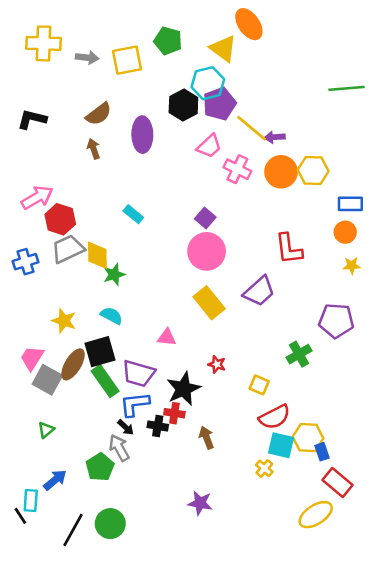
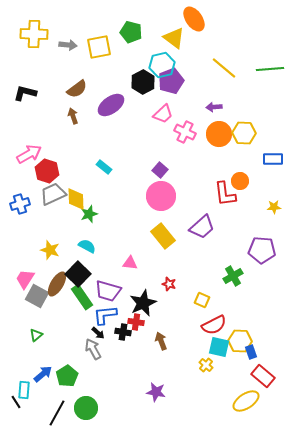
yellow line: (251, 128) -> (224, 68), moved
purple ellipse: (142, 135) -> (111, 105), turned 56
orange circle: (345, 232) -> (240, 181), moved
black square: (100, 352) -> (78, 274), turned -30
green pentagon: (100, 467) -> (67, 376), moved

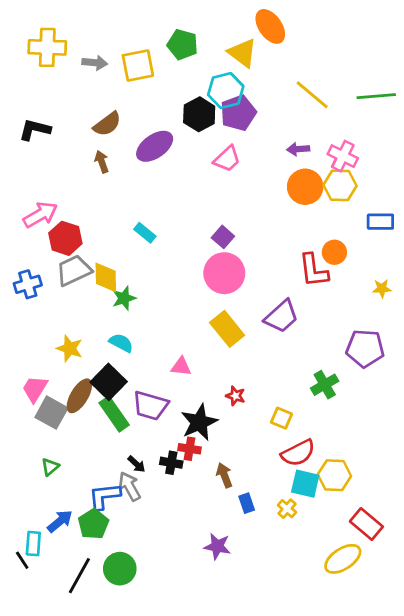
pink cross: (185, 132) -> (343, 156), moved
blue L-shape: (105, 315) -> (104, 496), moved
blue rectangle: (251, 352) -> (247, 503), moved

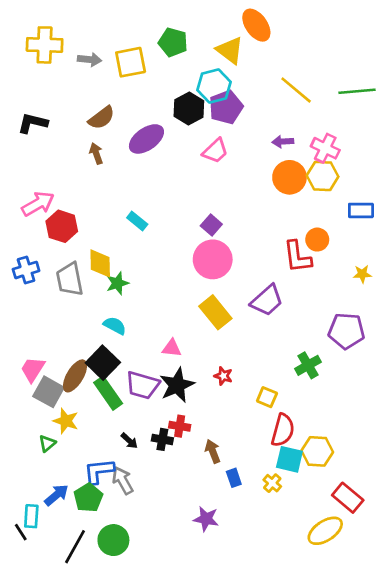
gray trapezoid: (74, 270) -> (70, 279), moved, turned -76
yellow star: (70, 348) -> (66, 421), moved
black star: (199, 422) -> (177, 385), moved
red semicircle: (298, 453) -> (283, 430), turned -48
gray arrow: (130, 486) -> (123, 480), moved

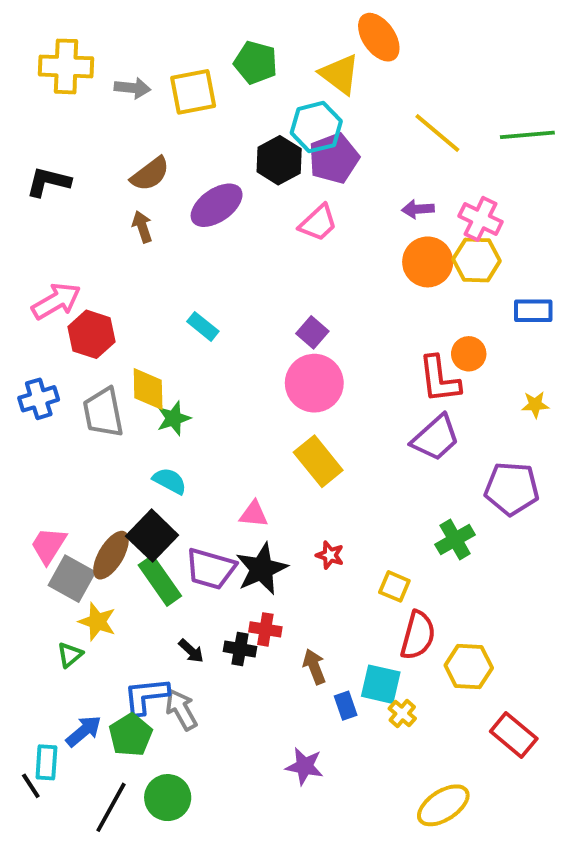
purple trapezoid: (267, 300) -> (435, 438), moved
cyan square: (289, 459) -> (381, 684), moved
yellow ellipse: (325, 531) -> (443, 805), moved

